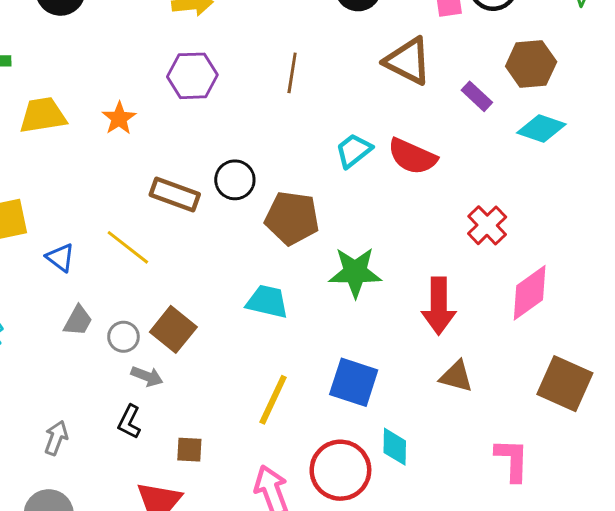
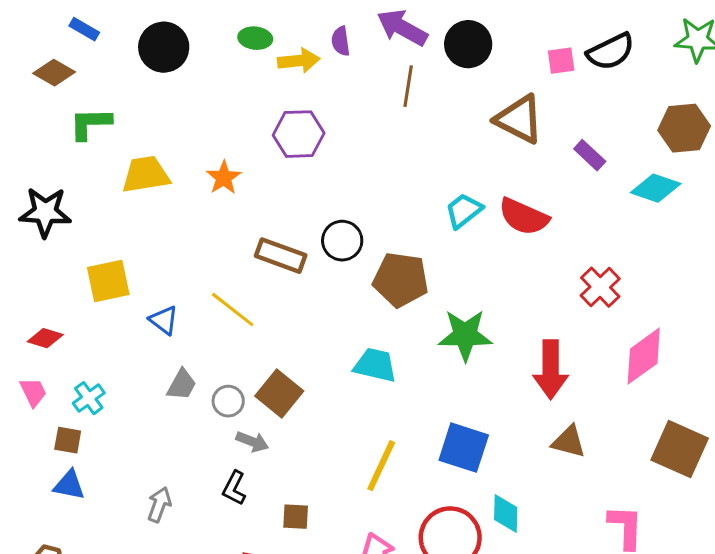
brown hexagon: (531, 64) -> (684, 128), moved
brown line: (292, 73) -> (408, 86), moved

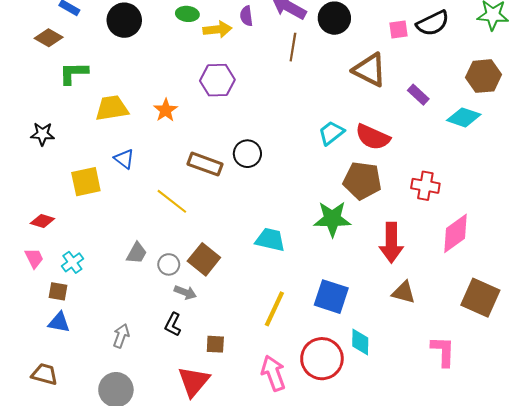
black star: (45, 212) -> (42, 134), size x0.7
brown pentagon: (401, 280) -> (362, 181), moved
red cross: (600, 287) -> (425, 186), turned -36
blue triangle: (164, 320) -> (124, 159), moved

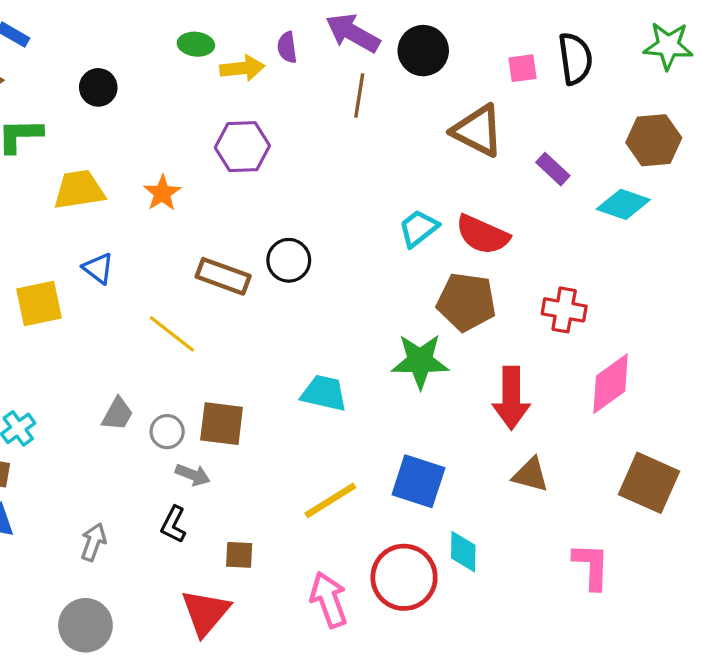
black circle: (124, 20) -> (98, 87), moved, size x0.7
black semicircle: (433, 23) -> (575, 59), turned -72
brown square: (204, 259) -> (222, 424), turned -32
yellow line: (274, 309) -> (330, 500), turned 33

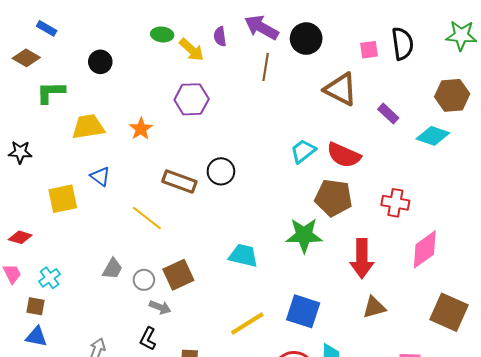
yellow arrow: (242, 68) -> (192, 50), turned 48
brown square: (222, 424) -> (178, 275), turned -32
brown triangle: (530, 475) -> (374, 307), turned -30

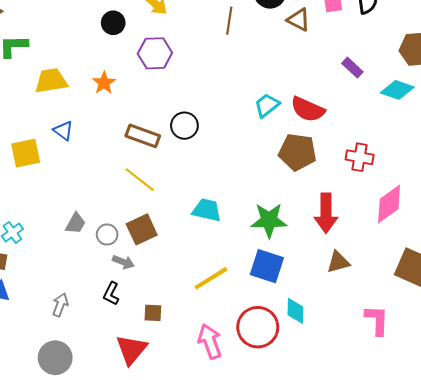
black circle: (100, 62) -> (113, 23), moved
brown triangle: (341, 89) -> (298, 20), moved, size x0.7
yellow line: (147, 218) -> (140, 180), moved
green star: (304, 235) -> (269, 220), moved

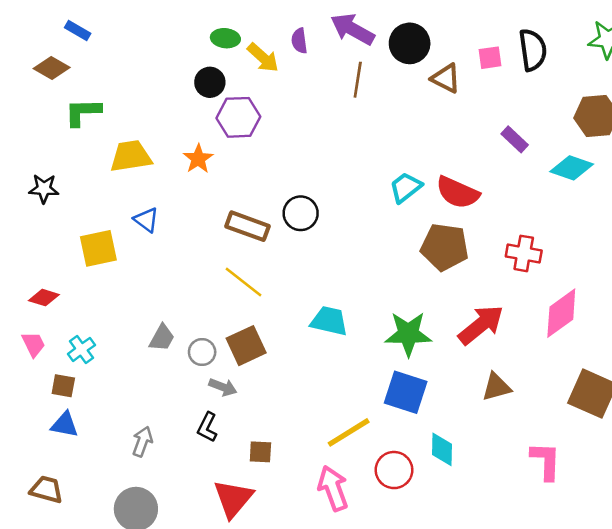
purple hexagon: (155, 53) -> (238, 117), moved
red arrow: (326, 213) -> (481, 325), turned -129
yellow line: (211, 278) -> (349, 432), moved
red circle: (258, 327) -> (394, 470), size x0.7

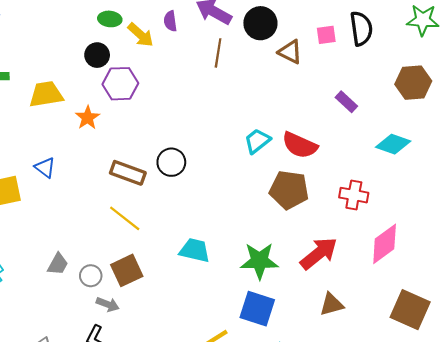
yellow trapezoid: (131, 156) -> (46, 94), moved
cyan diamond: (572, 168) -> (393, 144), moved

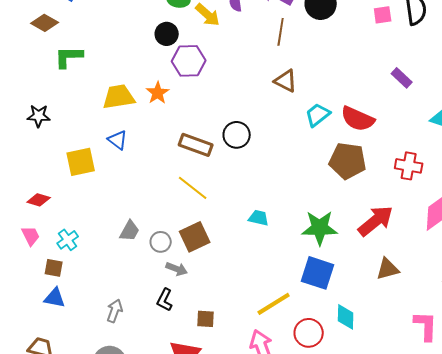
brown triangle: (290, 52) -> (286, 81), moved
yellow trapezoid: (46, 94) -> (119, 97), moved
cyan trapezoid: (195, 250) -> (259, 218), size x0.7

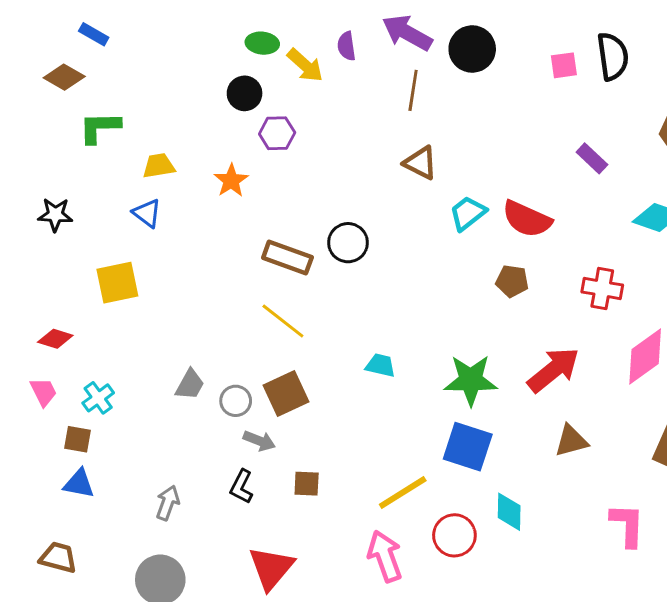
purple hexagon: (189, 61) -> (277, 133), size x0.7
yellow trapezoid: (119, 97) -> (159, 166), moved, size x0.7
blue triangle: (118, 140) -> (147, 213), moved
brown pentagon: (348, 161) -> (512, 281), size x0.6
brown square: (206, 319) -> (307, 484), moved

